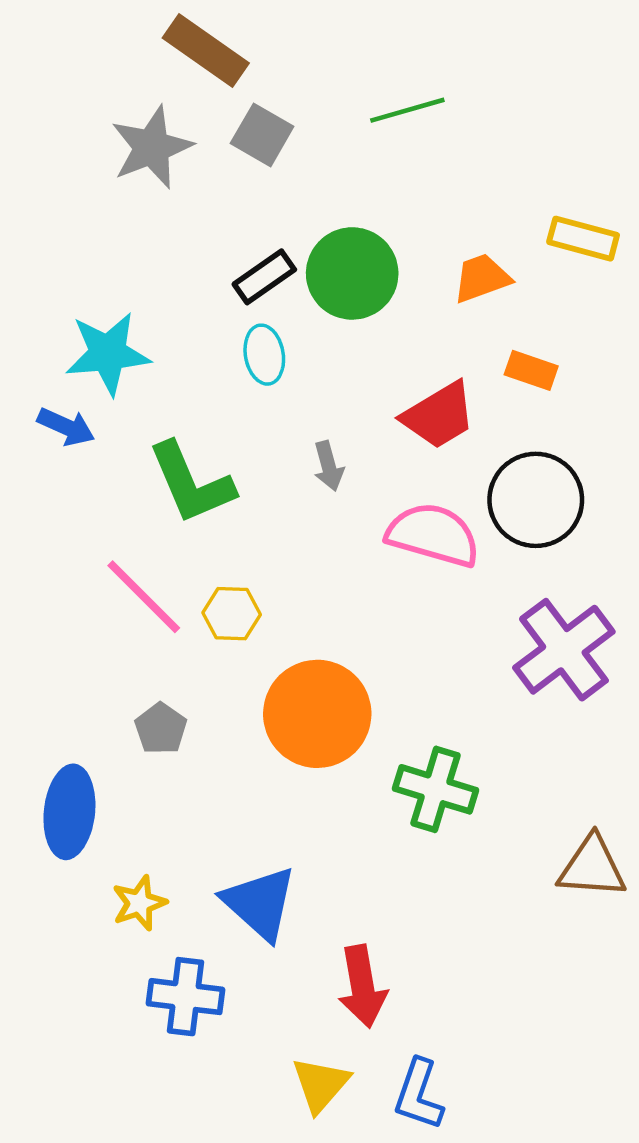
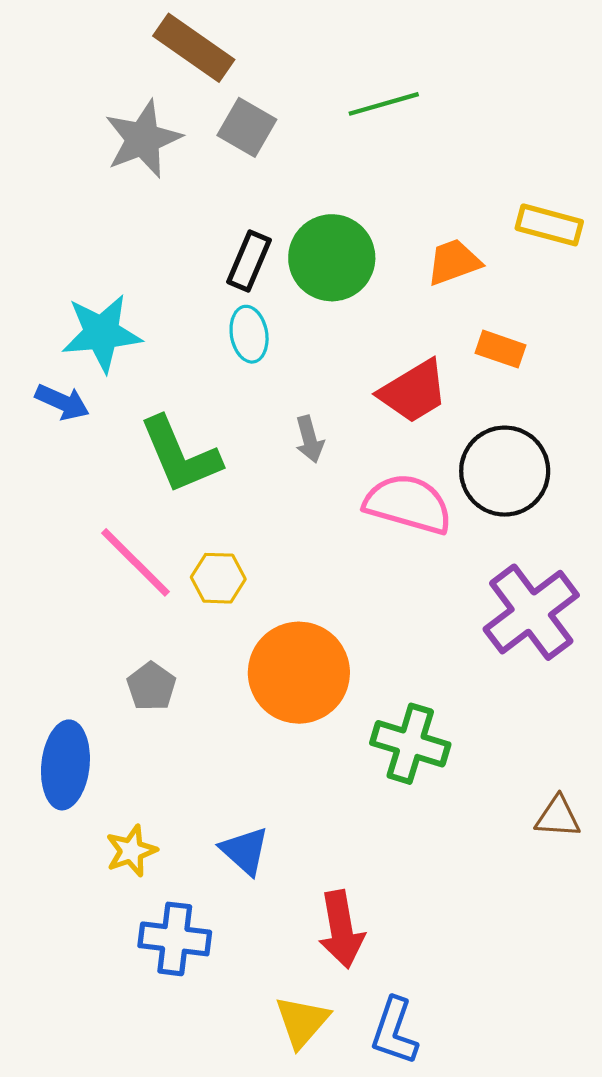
black rectangle: (264, 277) -> (249, 261), turned -32
brown triangle: (592, 867) -> (558, 817), size x0.7
blue triangle: (260, 903) -> (245, 851), size x0.7

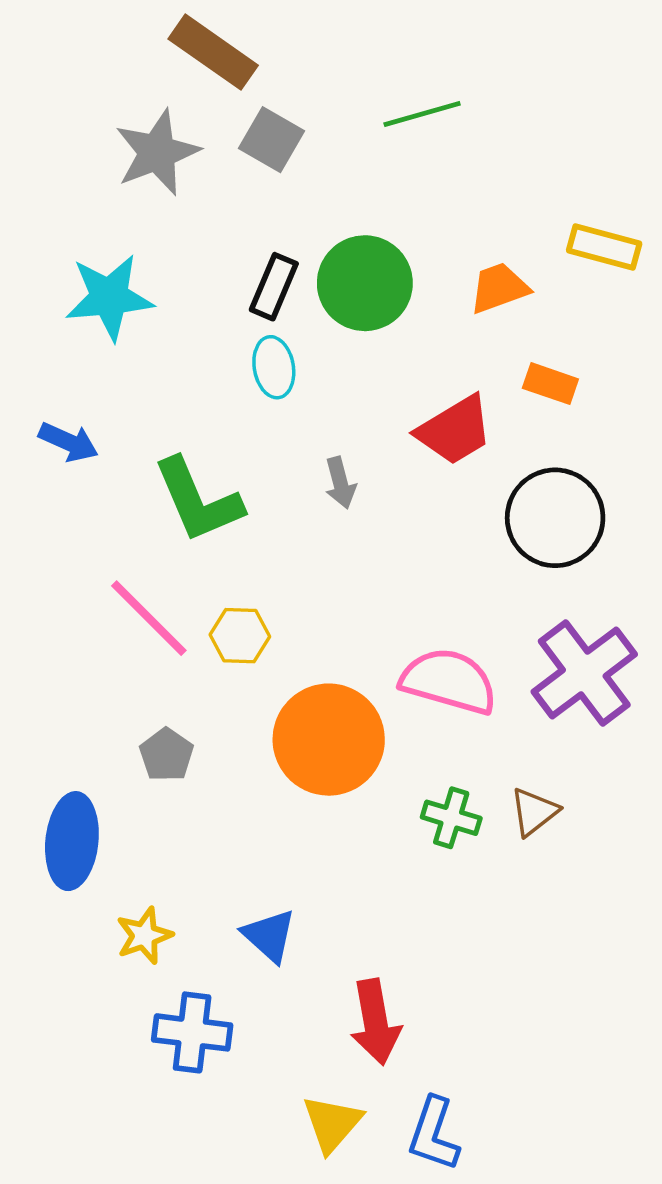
cyan star: (102, 333) -> (109, 297), moved
pink semicircle: (408, 504) -> (449, 681), moved
green cross: (410, 744) -> (451, 818), size x0.7
brown triangle: (558, 817) -> (534, 812), moved, turned -42

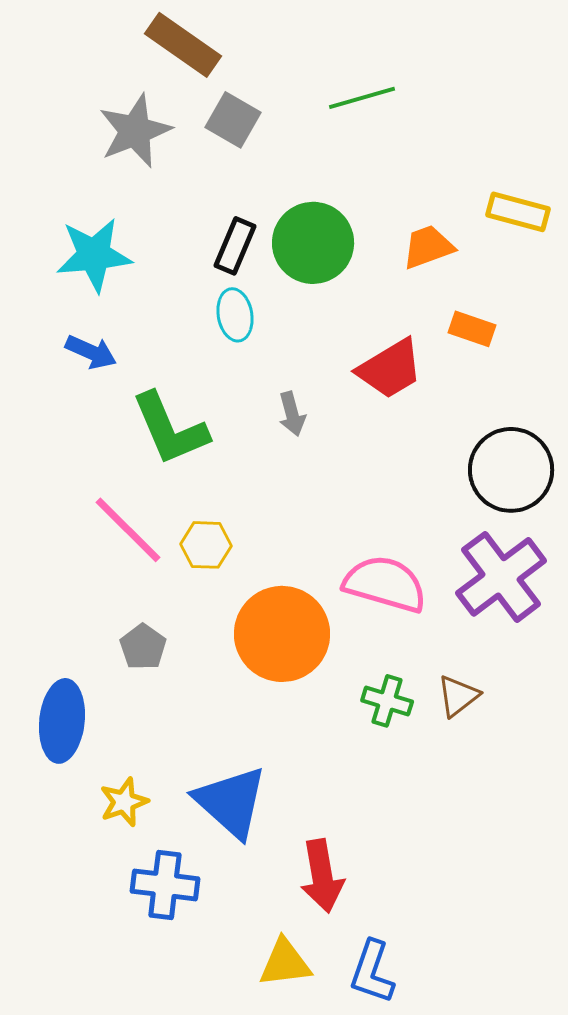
blue arrow: (68, 442) -> (91, 352), moved
black circle: (555, 518) -> (511, 470), moved
blue triangle: (269, 936) -> (231, 802), size x1.6
yellow triangle: (332, 1124) -> (285, 963), turned 42

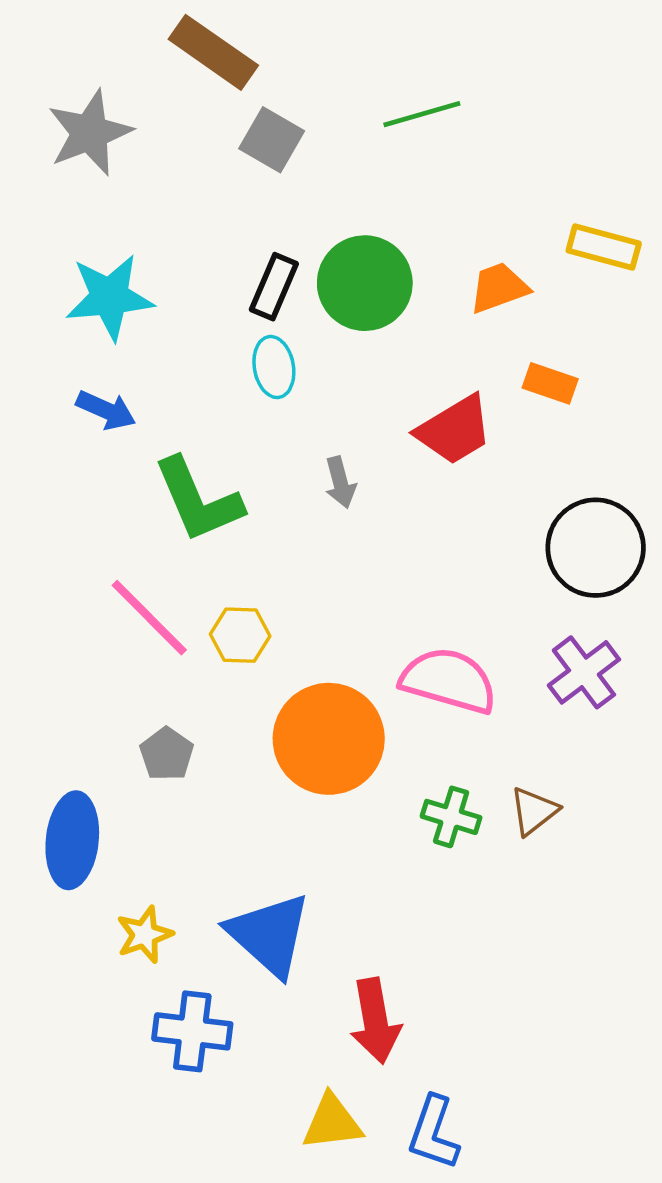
gray star: (135, 131) -> (90, 133), moved
purple cross: (501, 577) -> (584, 672), size x0.7

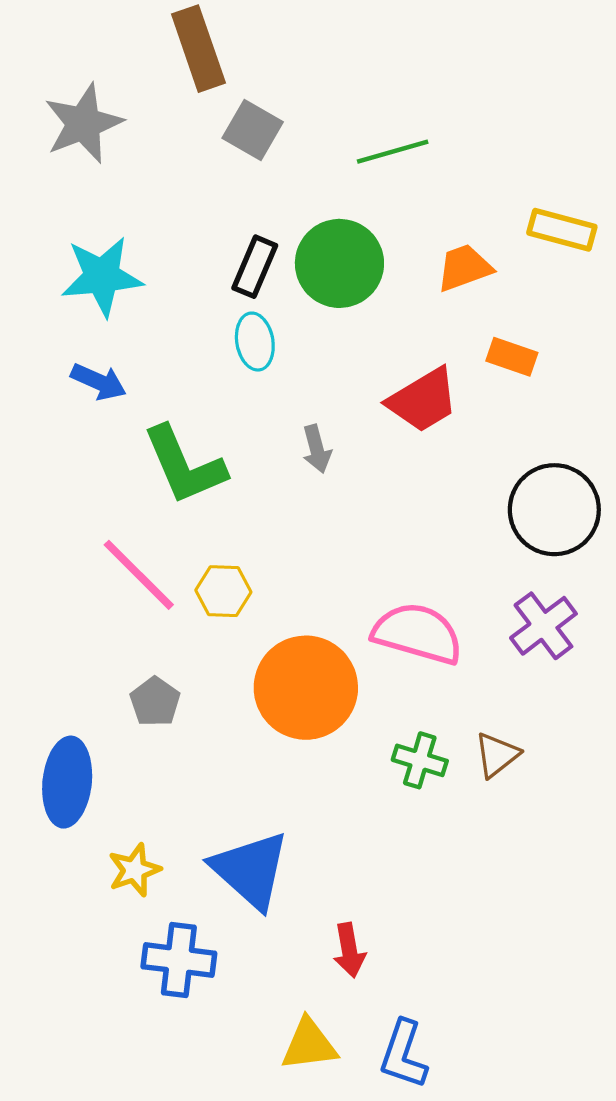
brown rectangle: (213, 52) -> (198, 49), turned 36
green line: (422, 114) -> (393, 152), moved
red arrow: (375, 1021) -> (349, 950), size x0.7

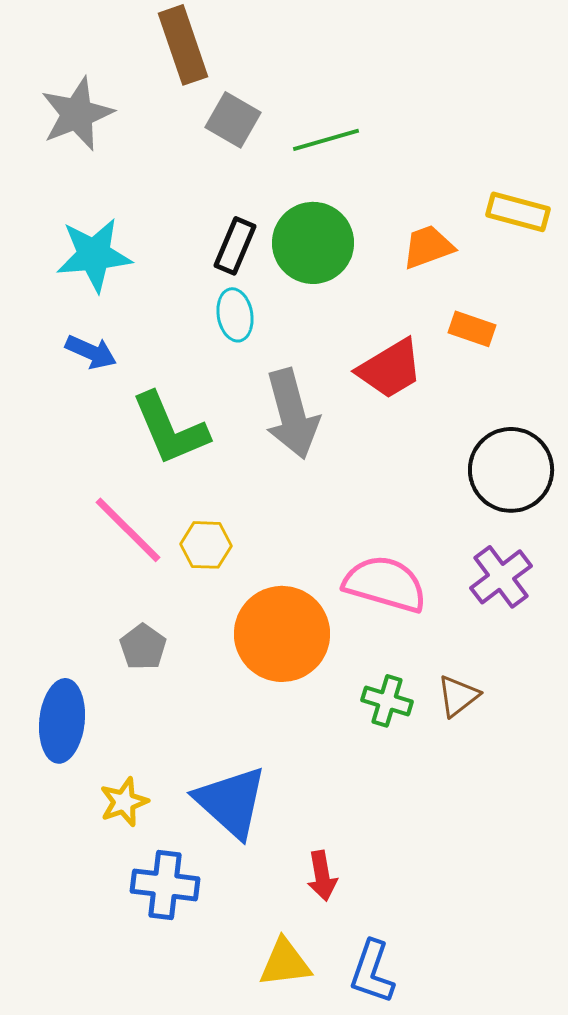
green line: (393, 152) -> (326, 140), moved
gray arrow: (317, 449) -> (292, 414), size x2.0

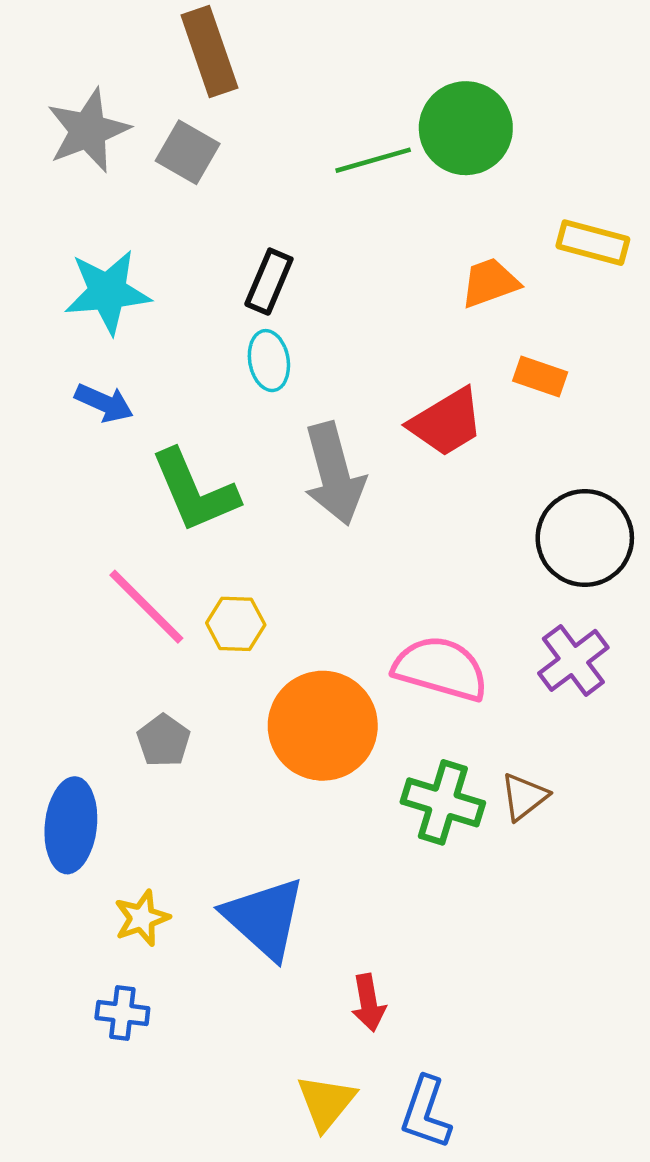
gray square: (233, 120) -> (188, 152), moved
green circle: (313, 243) -> (466, 128), moved
green cross: (387, 701) -> (443, 802), size x1.4
blue cross: (165, 885) -> (122, 1013), moved, size x0.7
yellow triangle: (285, 963) -> (326, 1102), turned -44

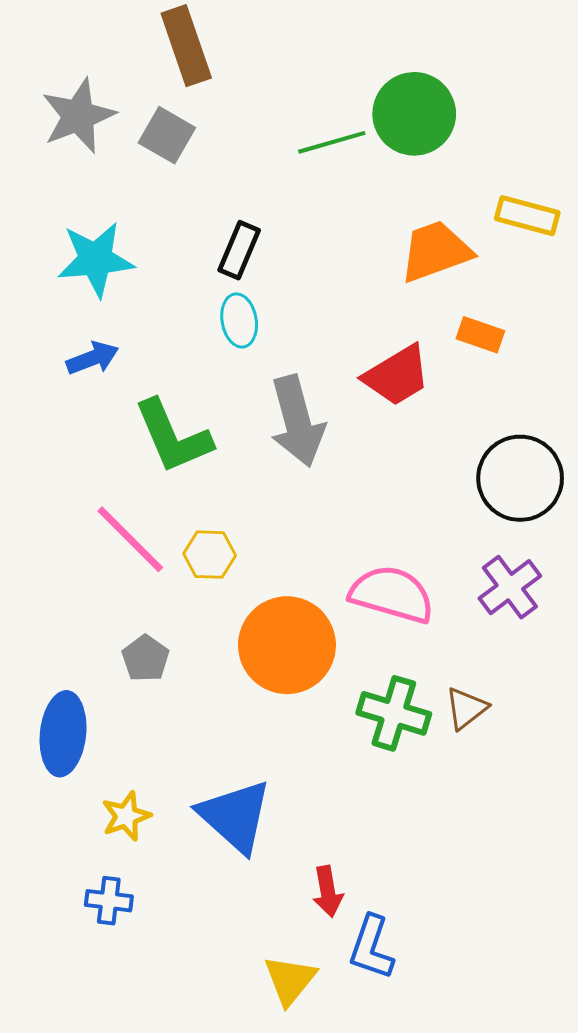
orange trapezoid: (490, 283) -> (436, 251), size x1.4
blue arrow: (104, 403) -> (93, 358), turned -45
blue L-shape: (426, 1113) -> (371, 947), moved

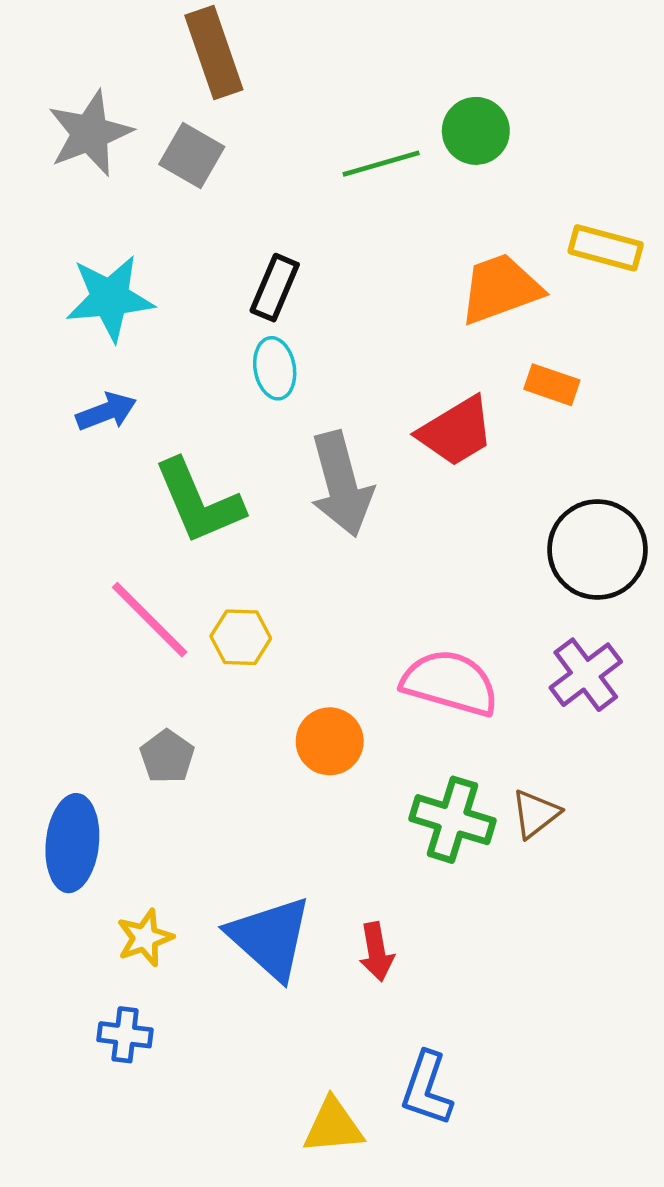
green circle: (414, 114) -> (476, 131), size x0.7
orange circle: (287, 645) -> (330, 741), size x0.6
red arrow: (328, 892) -> (376, 952), moved
yellow triangle: (290, 980) -> (333, 1126), turned 46

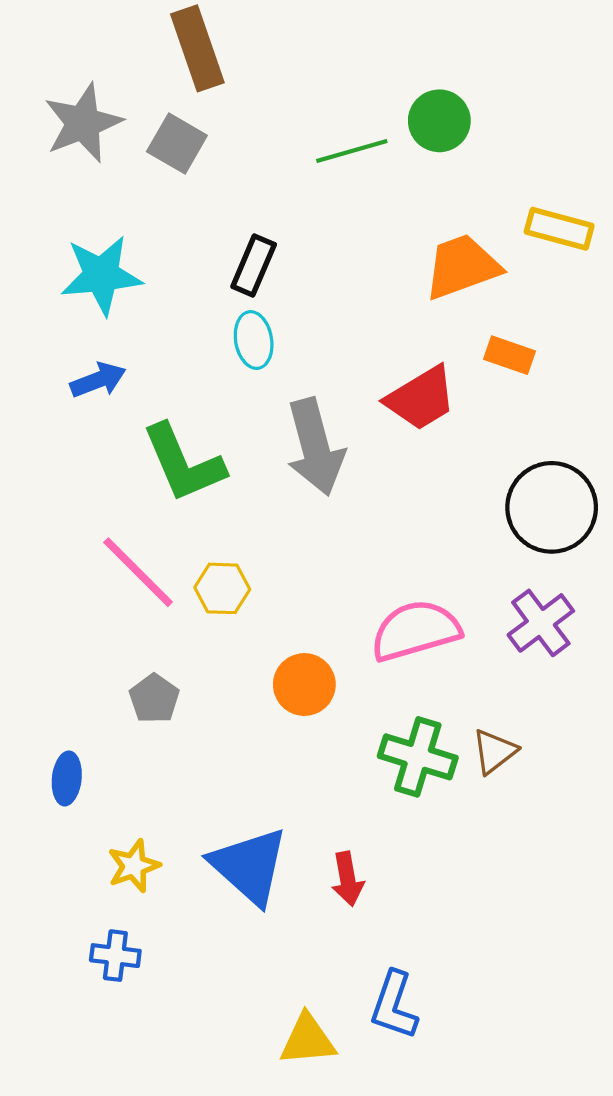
pink semicircle: (450, 683) -> (416, 631), turned -32
blue ellipse: (72, 843) -> (67, 778), size x0.6

